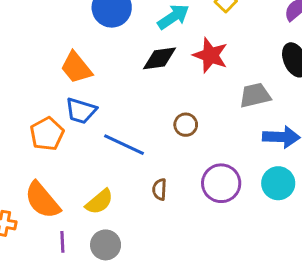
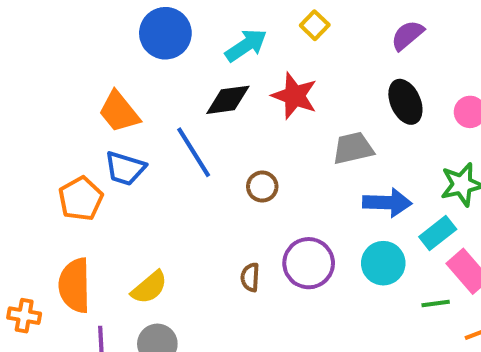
blue line: (124, 145) -> (194, 152), moved, turned 33
brown semicircle: (159, 189) -> (250, 277), moved
orange semicircle: (42, 200) -> (75, 285), turned 39

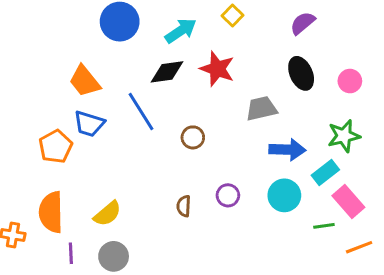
purple circle: (309, 263) -> (228, 195), size x0.6

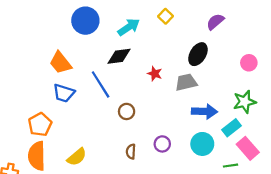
red star: (217, 69) -> (155, 74), moved, size x0.6
black ellipse: (301, 73) -> (198, 54), moved, turned 55
brown circle: (193, 137) -> (127, 111), moved
orange pentagon: (56, 147) -> (40, 124), moved

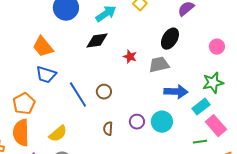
blue line: (101, 84) -> (78, 95), moved
cyan circle: (202, 144) -> (162, 122), moved

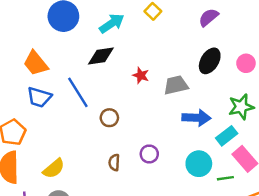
black ellipse: (170, 39) -> (210, 61), moved
blue line: (78, 95) -> (78, 92), moved
cyan circle: (162, 122) -> (199, 164), moved

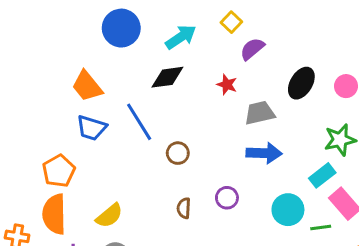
purple semicircle: (209, 17) -> (252, 49), moved
red star: (141, 75) -> (227, 85), moved
blue arrow: (196, 118) -> (264, 153), moved

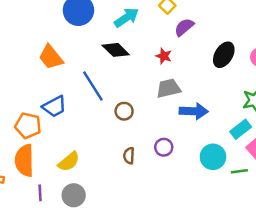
black diamond: (167, 77) -> (116, 50), turned 52
gray trapezoid: (260, 113) -> (169, 88), moved
blue trapezoid: (91, 128) -> (54, 106), moved, turned -45
orange pentagon: (59, 171) -> (28, 126), turned -30

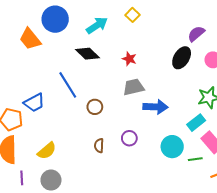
purple semicircle: (184, 27) -> (196, 34), moved
orange trapezoid: (51, 57) -> (30, 39), moved

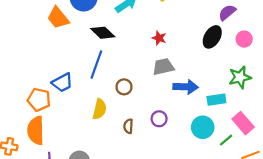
black diamond: (88, 54) -> (103, 33), moved
blue line: (68, 85) -> (96, 65), turned 52
cyan rectangle: (196, 123) -> (216, 100), moved, turned 30
yellow semicircle: (47, 151) -> (100, 109), moved, turned -36
green line: (195, 159) -> (226, 140), turned -32

